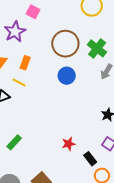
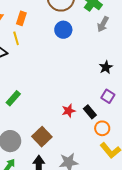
yellow line: (19, 82) -> (16, 38), turned 48
red star: (69, 144) -> (69, 111), moved

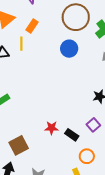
black rectangle: (90, 112) -> (72, 135), turned -32
orange circle: (102, 128) -> (87, 156), moved

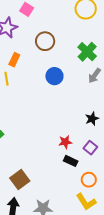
brown circle: (76, 17) -> (45, 41), moved, size x0.7
red star: (52, 128) -> (65, 142), moved

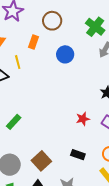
orange rectangle: (14, 60) -> (33, 42), moved
black rectangle: (71, 161) -> (78, 155), moved

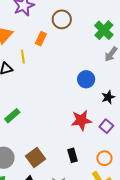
blue circle: (65, 54) -> (86, 79), moved
red star: (83, 119) -> (81, 120), size x1.5
black rectangle: (78, 155) -> (72, 155), turned 48

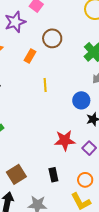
yellow line: (23, 57) -> (45, 85), moved
blue circle: (86, 79) -> (81, 100), moved

